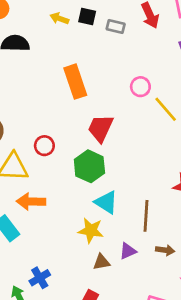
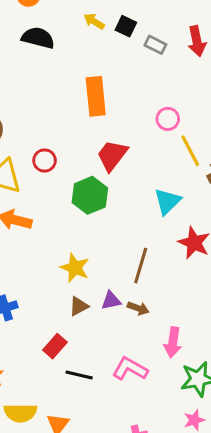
cyan triangle: (106, 202) -> (167, 201), moved, turned 30
brown arrow: (165, 250) -> (138, 308), moved
brown triangle: (101, 262) -> (79, 306), turned -30

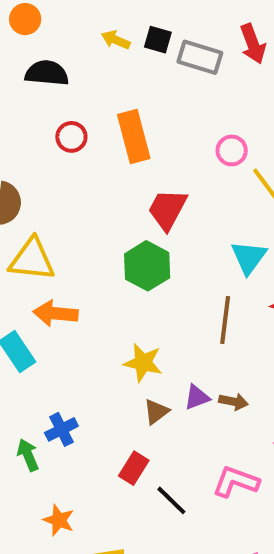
gray rectangle: (155, 45) -> (200, 57), size x1.5
red circle: (45, 161) -> (71, 137), moved
brown line: (141, 266) -> (225, 320), moved
black line: (79, 375) -> (171, 500), turned 40

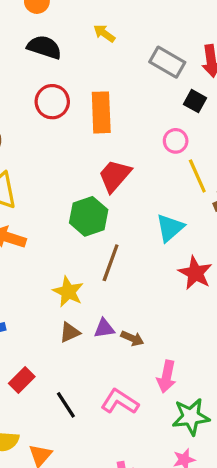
black square: (158, 40) -> (195, 101), moved
red circle: (71, 137) -> (52, 102), size x1.4
brown line: (225, 320) -> (111, 263), moved
red rectangle: (134, 468) -> (22, 380), moved

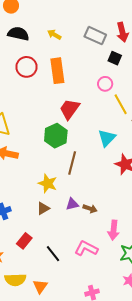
yellow arrow: (104, 33) -> (54, 35), moved
brown triangle: (70, 332) -> (43, 208), moved

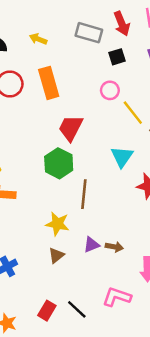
black square: (115, 58) -> (117, 57), turned -32
red rectangle: (24, 241) -> (47, 311), moved

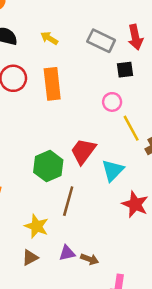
red trapezoid: (71, 128) -> (83, 151), moved

